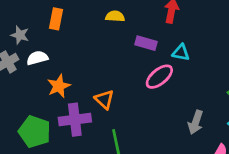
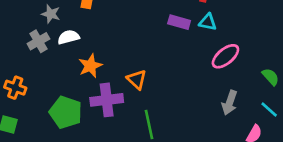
cyan triangle: (181, 52) -> (208, 22), moved
pink ellipse: (159, 77) -> (225, 56), moved

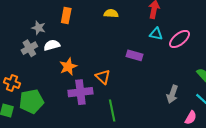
purple rectangle: (179, 22) -> (135, 55), moved
pink ellipse: (225, 56) -> (180, 39), moved
green pentagon: (66, 112) -> (31, 101), moved, turned -30

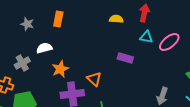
yellow semicircle: (111, 13) -> (116, 19), moved
gray star: (39, 28) -> (27, 24), moved
gray cross: (29, 48) -> (22, 63), moved

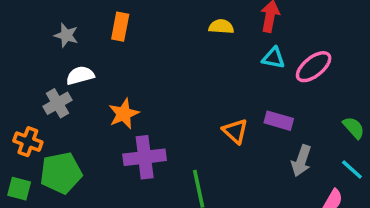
white semicircle: (44, 48) -> (80, 75), moved
purple rectangle: (125, 58) -> (279, 121), moved
orange triangle: (94, 79) -> (235, 131), moved

